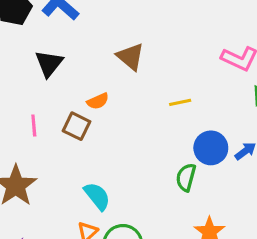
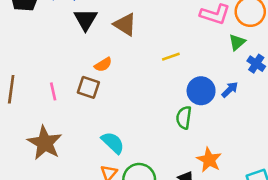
black triangle: (49, 63) -> (86, 19), moved

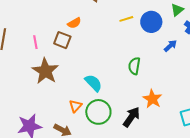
blue circle: (201, 91) -> (151, 22), moved
brown star: (45, 143) -> (45, 71), moved
cyan semicircle: (113, 143) -> (93, 83), moved

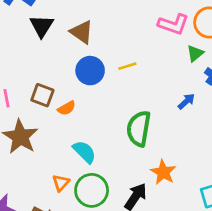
blue circle: (151, 22) -> (90, 71), moved
orange semicircle: (74, 23) -> (67, 108), moved
green semicircle: (134, 66) -> (139, 129), size x1.5

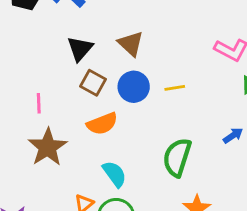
black triangle: (42, 26) -> (80, 49), moved
brown square: (42, 95) -> (93, 83), moved
orange semicircle: (67, 108) -> (102, 124), size x1.5

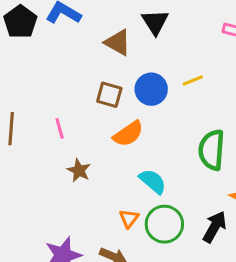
brown triangle: (131, 44) -> (118, 42), moved
black triangle: (80, 49) -> (155, 22), moved
brown star: (48, 147) -> (79, 170), size x0.6

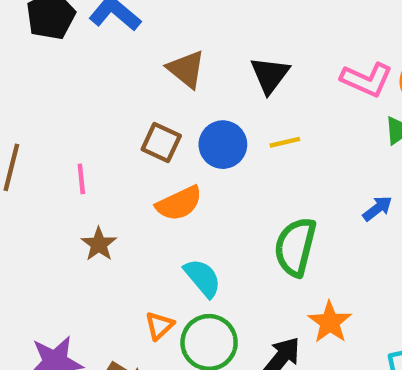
black triangle: (155, 22) -> (270, 75), moved

